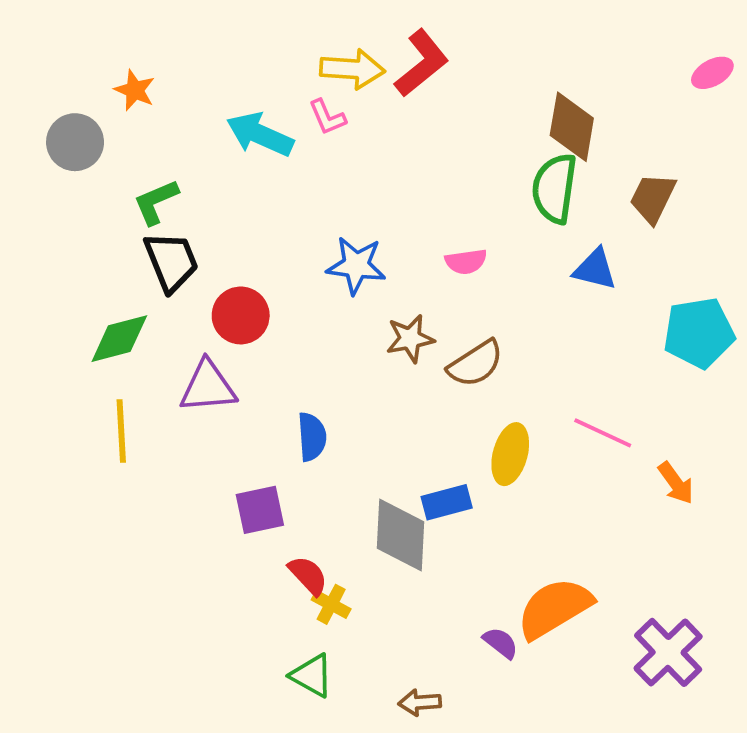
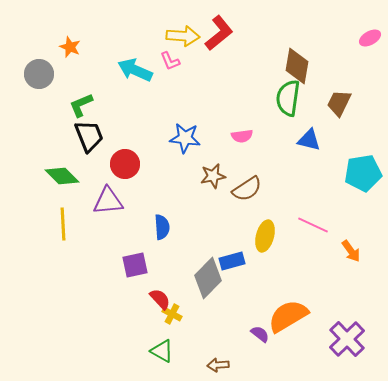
green diamond: (119, 339) -> (62, 176), turned 60
gray diamond: (400, 535) -> (208, 278), turned 42

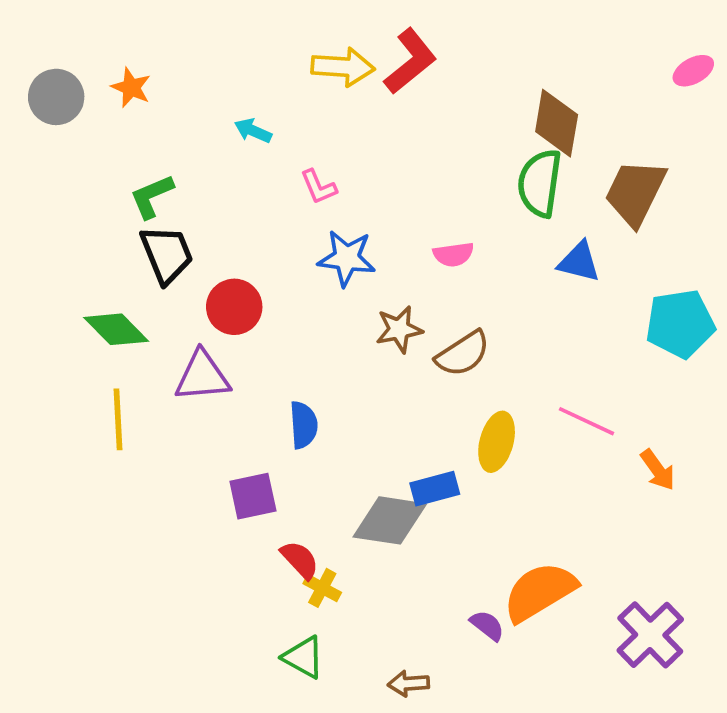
pink L-shape: (170, 61) -> (319, 187), moved
cyan arrow: (135, 70) -> (253, 131), size x0.6
gray circle: (39, 74) -> (56, 97), moved
brown trapezoid: (339, 103) -> (635, 193), size x1.4
gray diamond: (208, 278) -> (390, 520), turned 54

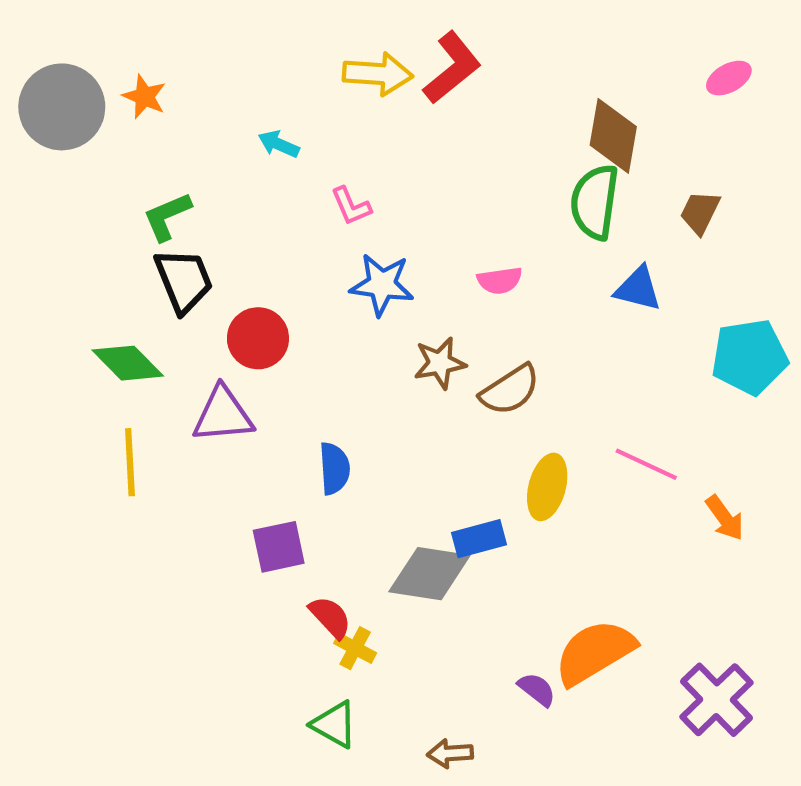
pink ellipse: (693, 71) -> (729, 78), moved
gray circle: (56, 97) -> (62, 107), size x1.4
brown trapezoid: (635, 193) -> (700, 212), size x0.6

